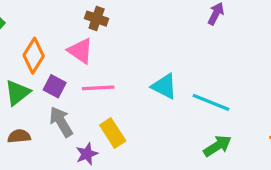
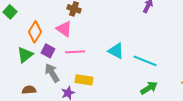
yellow rectangle: (113, 133) -> (84, 80), turned -48
brown semicircle: (19, 136) -> (29, 90), moved

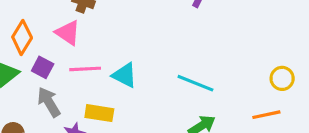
cyan triangle: (116, 51) -> (125, 75), moved

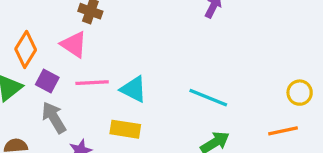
yellow rectangle: (99, 113) -> (125, 129), moved

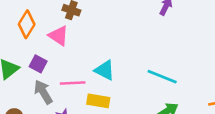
orange diamond: (26, 49) -> (27, 24), moved
pink line: (92, 83) -> (73, 83), moved

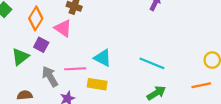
purple square: (38, 64) -> (41, 45), moved

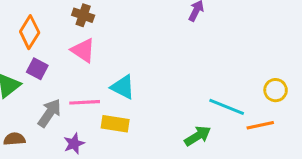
pink triangle: (63, 28) -> (83, 50), moved
cyan line: (152, 63) -> (227, 107), moved
gray arrow: (50, 76) -> (49, 113), turned 65

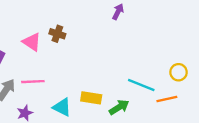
brown cross: (83, 15) -> (57, 34), moved
cyan triangle: (123, 87) -> (62, 107), moved
yellow rectangle: (115, 124) -> (91, 98), moved

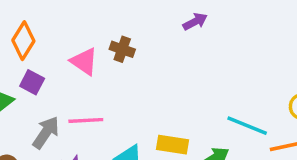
purple arrow: (118, 12) -> (195, 22), moved, turned 35

